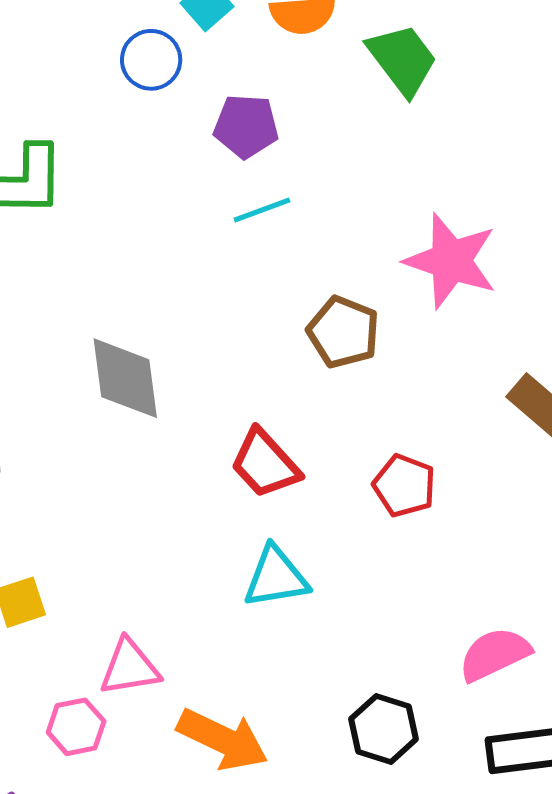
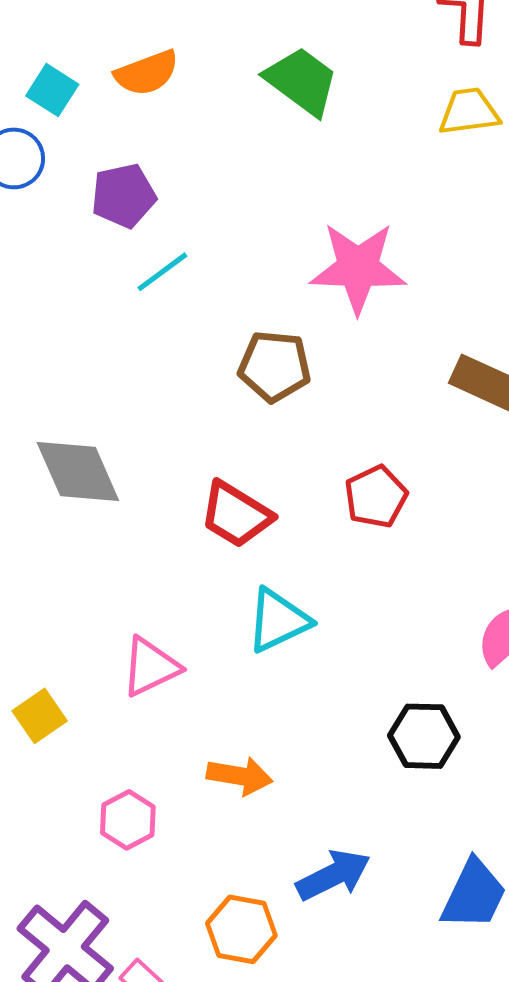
green trapezoid: (402, 59) -> (302, 81), moved
red pentagon: (404, 486) -> (376, 497), turned -30
pink triangle: (129, 667) -> (151, 667), moved
orange arrow: (223, 740) -> (240, 776), moved, size x0.7

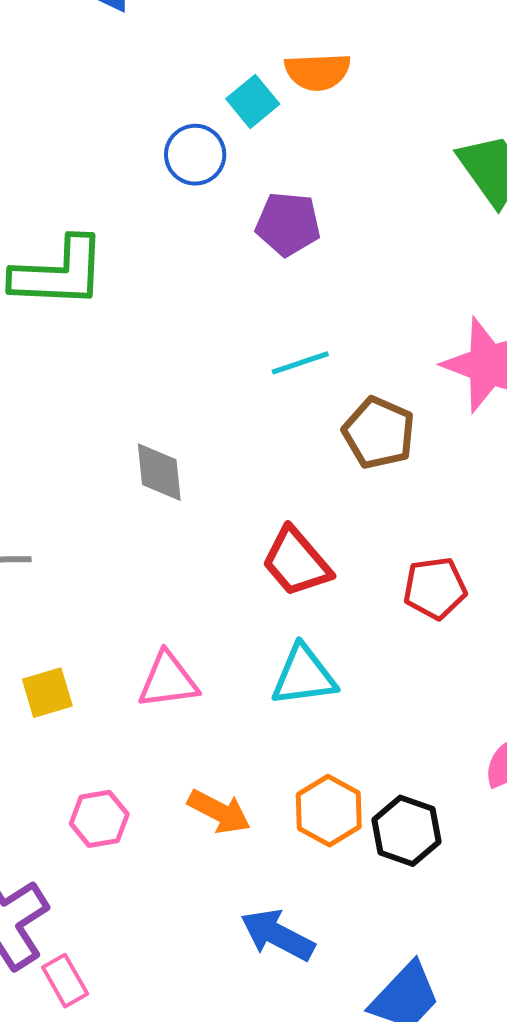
orange semicircle: (147, 73) -> (318, 72), moved
cyan line: (162, 272) -> (300, 363), moved
gray diamond: (78, 471) -> (159, 472), size x0.7
blue arrow: (333, 875) -> (277, 935), turned -144
orange hexagon: (241, 929) -> (329, 811), moved

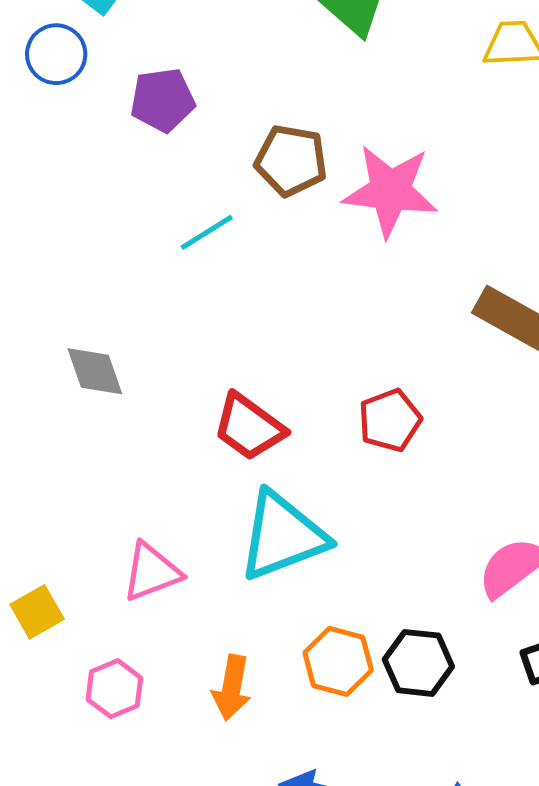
brown pentagon: (379, 433) -> (291, 160), moved
cyan triangle: (304, 676) -> (282, 536), size x1.4
orange arrow: (219, 812) -> (232, 688), turned 86
pink hexagon: (99, 819) -> (114, 689), moved

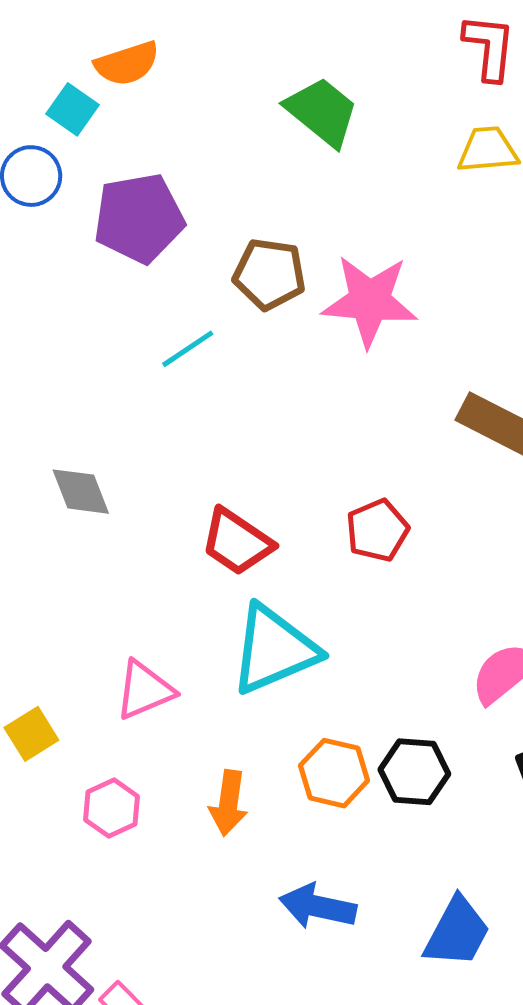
purple pentagon: (163, 100) -> (139, 218), size x1.4

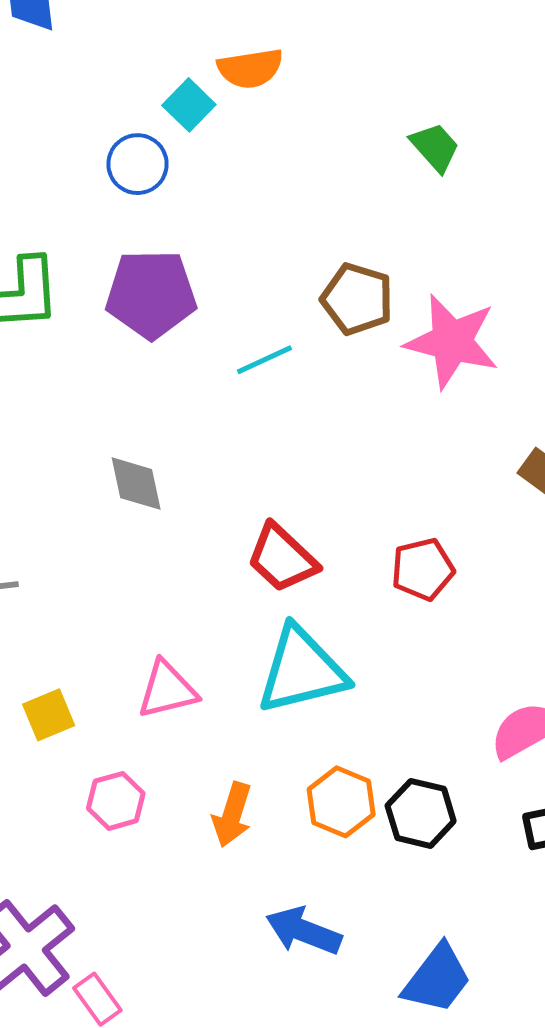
green trapezoid: (322, 112) -> (435, 147), size x0.7
purple pentagon: (139, 218) -> (151, 294), moved

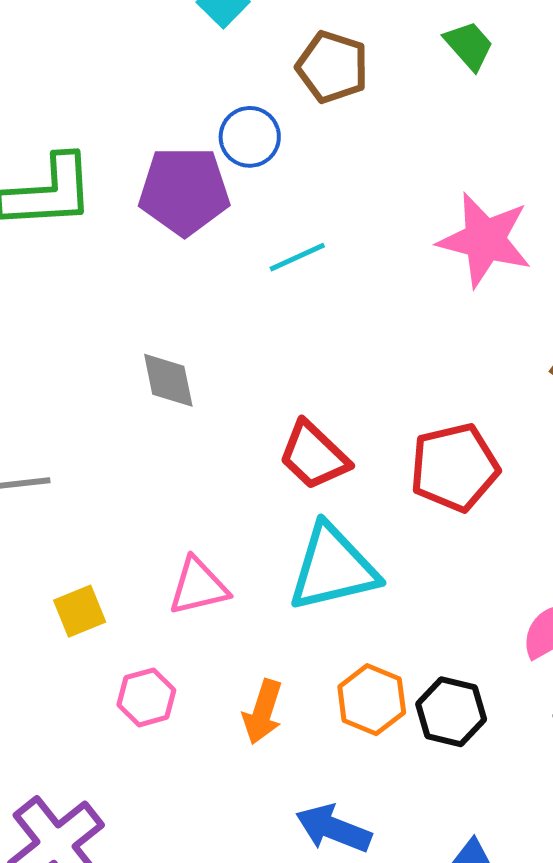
blue circle: (137, 164) -> (250, 137), moved
brown pentagon: (357, 299) -> (332, 67), moved
red pentagon: (423, 569) -> (454, 467), size x1.4

